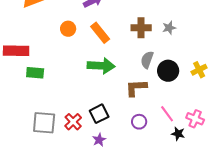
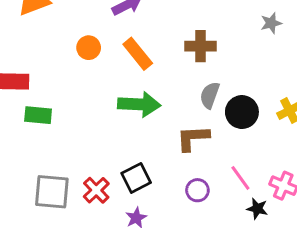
gray star: (169, 28) -> (271, 23), moved

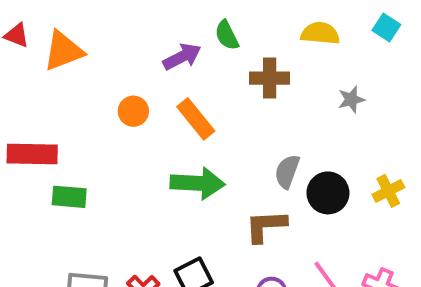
gray star: (271, 23) -> (351, 100), moved
brown cross: (201, 46) -> (270, 78), moved

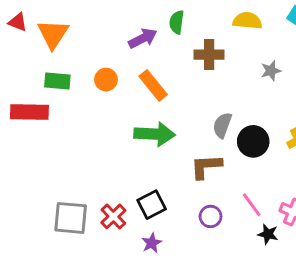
green semicircle: (227, 35) -> (177, 22), turned 35
orange triangle: (63, 51) -> (53, 34), turned -36
green rectangle: (69, 197) -> (57, 81), moved

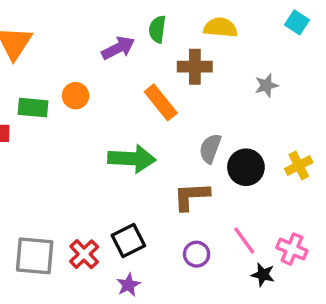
yellow semicircle: (247, 21) -> (220, 27), moved
green rectangle: (57, 81) -> (33, 108), moved
orange rectangle: (153, 85) -> (161, 102), moved

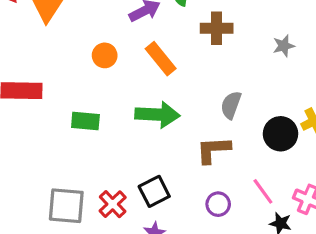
orange rectangle: (161, 102) -> (161, 59), moved
green rectangle: (33, 108) -> (85, 121), moved
black circle: (246, 167) -> (281, 134), moved

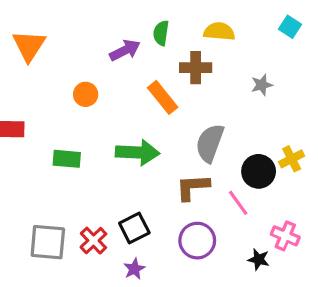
orange rectangle: (161, 59) -> (163, 97), moved
gray semicircle: (231, 105) -> (210, 143), size x1.4
pink line: (263, 191) -> (238, 203), moved
purple circle: (218, 204) -> (197, 241), size x1.5

